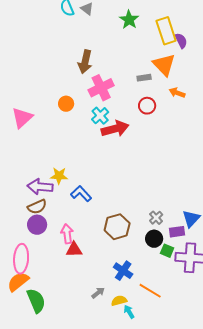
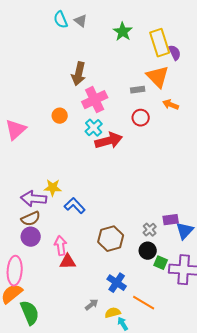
purple rectangle: (177, 232) -> (171, 220), moved

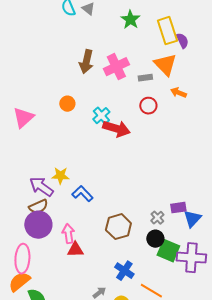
pink cross: (95, 100) -> (116, 67), moved
red arrow: (109, 141) -> (116, 129), turned 32
purple arrow: (34, 199) -> (41, 187), turned 30
purple circle: (31, 237) -> (38, 225), size x1.4
green square: (161, 263) -> (168, 251), size x1.6

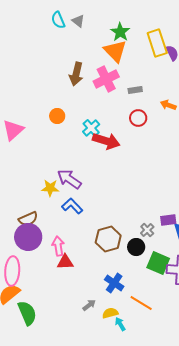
orange triangle: (165, 65) -> (115, 51), moved
purple arrow: (41, 187) -> (69, 179), moved
black circle: (155, 239) -> (136, 247), moved

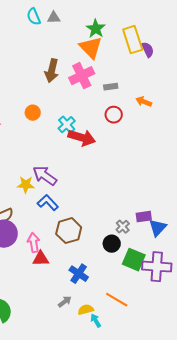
gray triangle: (78, 21) -> (54, 18), turned -40
brown hexagon: (108, 239) -> (69, 231), moved
blue cross: (114, 283) -> (79, 274), moved

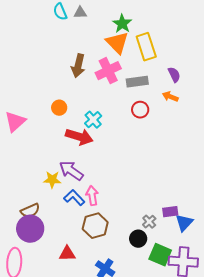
yellow rectangle: (133, 40) -> (146, 47), moved
purple semicircle: (148, 50) -> (174, 75), moved
gray rectangle: (111, 87) -> (137, 82), size x1.5
red arrow: (82, 138) -> (79, 137), moved
pink arrow: (34, 243) -> (92, 196), moved

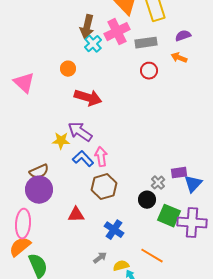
purple semicircle: (174, 75) -> (183, 36), turned -84
cyan cross: (93, 120) -> (93, 44), moved
pink triangle: (15, 122) -> (24, 83), turned -35

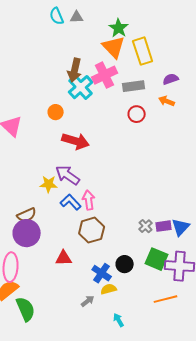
cyan cross: (93, 44) -> (81, 87), size x1.4
purple rectangle: (179, 173) -> (164, 226), moved
black circle: (147, 200) -> (125, 264), moved
orange line: (152, 256) -> (166, 299), moved, turned -45
yellow semicircle: (121, 266) -> (109, 289), moved

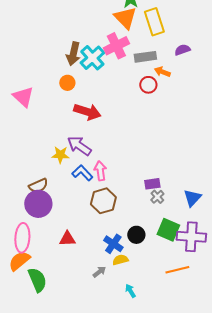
brown arrow: (75, 70) -> (73, 54), moved
orange arrow: (167, 101) -> (162, 72), moved
purple rectangle: (164, 226) -> (152, 184), moved
red triangle: (64, 258) -> (67, 239), moved

